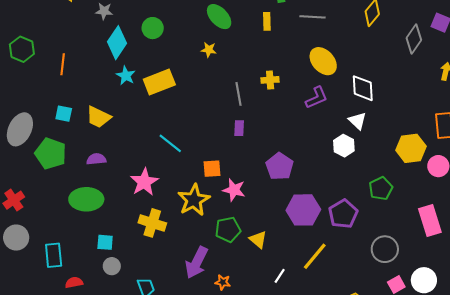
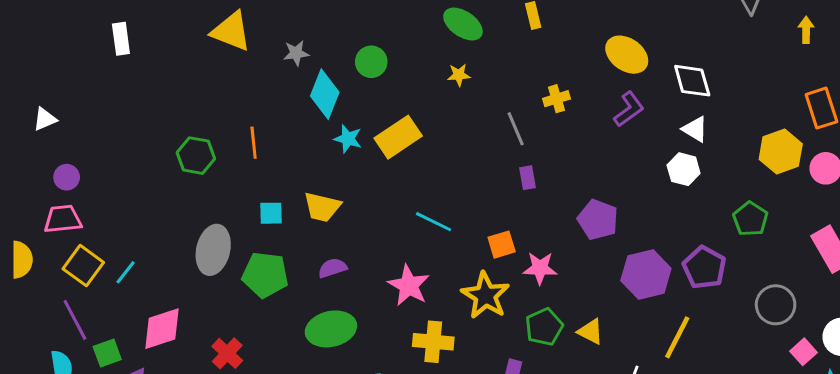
green hexagon: (22, 49) -> (196, 156), moved

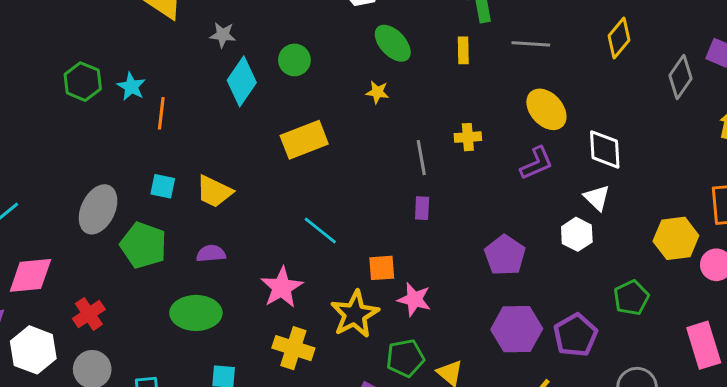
cyan star: (348, 139) -> (131, 86), moved
green hexagon: (196, 156) -> (83, 82), moved
purple pentagon: (598, 220) -> (505, 255), moved

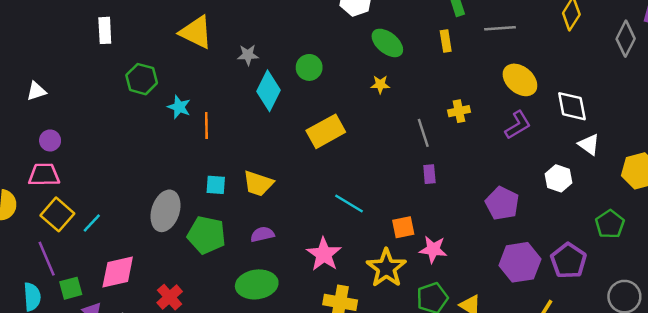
green hexagon: (83, 82) -> (142, 79), moved
white triangle: (597, 198) -> (589, 144), moved

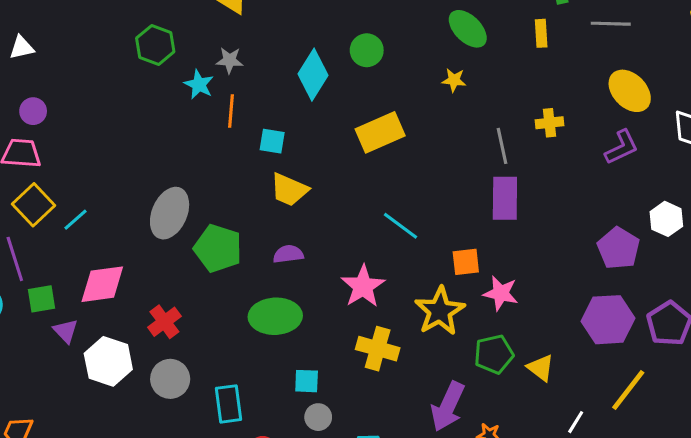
gray star: (248, 55) -> (230, 60), moved
purple rectangle: (429, 174) -> (505, 198), size x1.8
cyan square: (216, 185) -> (272, 141), moved
purple pentagon: (502, 203) -> (619, 248), moved

